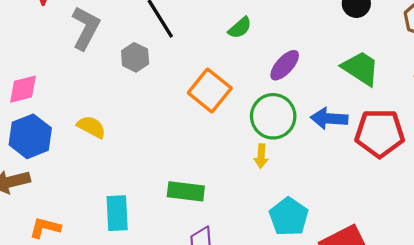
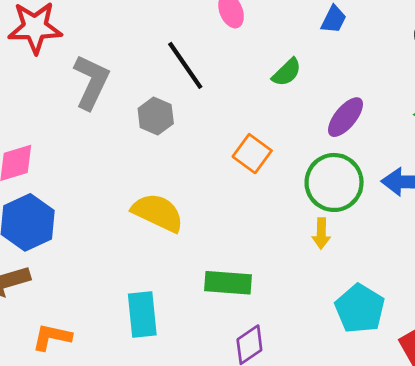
orange square: (210, 91) -> (252, 154), size x0.7
yellow semicircle: (91, 127) -> (158, 213), moved, size x1.4

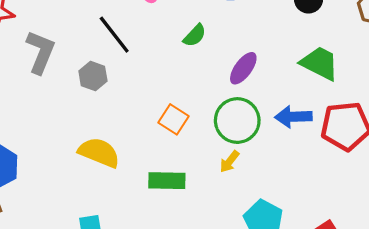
orange square: (252, 154) -> (174, 119), moved
yellow arrow: (321, 234) -> (229, 162), turned 40
green rectangle: (228, 283) -> (167, 181), moved

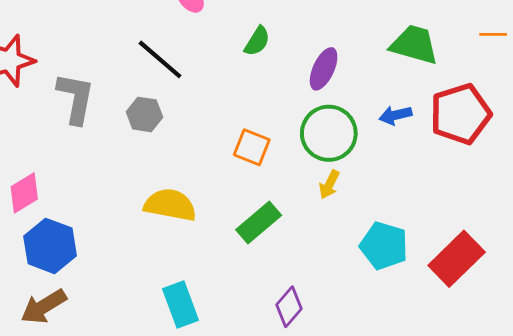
blue arrow: (293, 117) -> (395, 115), size x0.7
green rectangle: (167, 181) -> (259, 222), turned -30

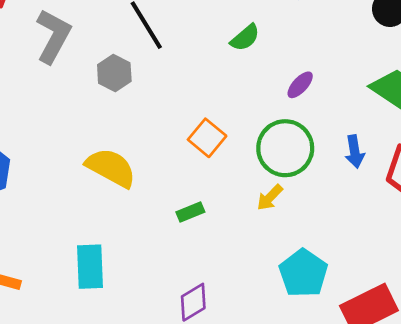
purple ellipse: (324, 69) -> (300, 85), size x0.7
blue arrow: (395, 115) -> (355, 152), turned -104
green rectangle: (259, 222) -> (190, 212), size x0.6

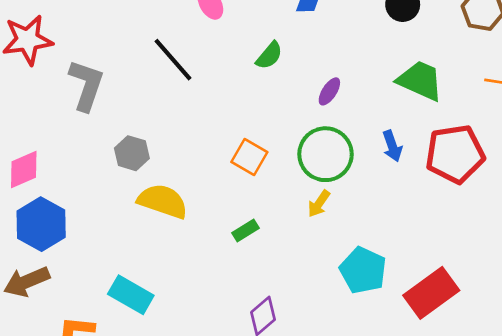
gray hexagon: (114, 73) -> (132, 153), moved
cyan rectangle: (90, 267) -> (131, 295), moved, turned -48

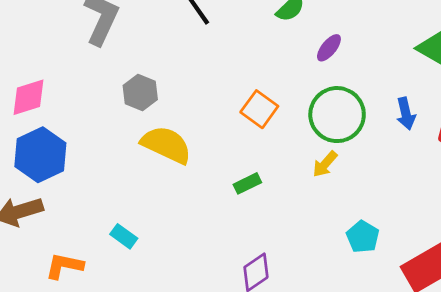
purple ellipse: (329, 91) -> (329, 48), moved
cyan pentagon: (363, 270) -> (363, 237), size x0.7
cyan rectangle: (131, 295) -> (124, 236), size x0.6

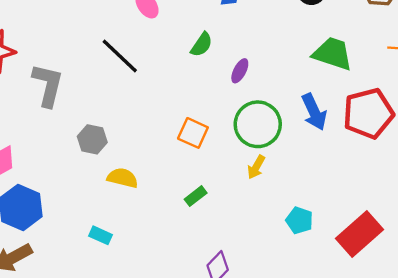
blue arrow: (406, 114) -> (314, 112), size x1.4
yellow semicircle: (166, 145) -> (122, 178), size x0.7
cyan rectangle: (124, 236) -> (100, 235), moved

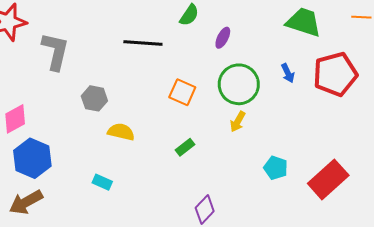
black line: (120, 56) -> (143, 43), moved, turned -39
blue arrow: (314, 112) -> (288, 73), size x0.6

